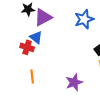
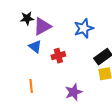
red cross: (27, 47) -> (58, 56), moved, turned -32

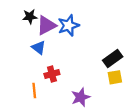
blue star: (84, 28) -> (68, 25), moved
red cross: (58, 56) -> (52, 74), moved

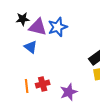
purple triangle: (46, 25) -> (38, 27), turned 42
red cross: (52, 74) -> (43, 84), moved

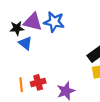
black star: (23, 19) -> (17, 28), moved
blue star: (58, 27) -> (54, 22), turned 30

